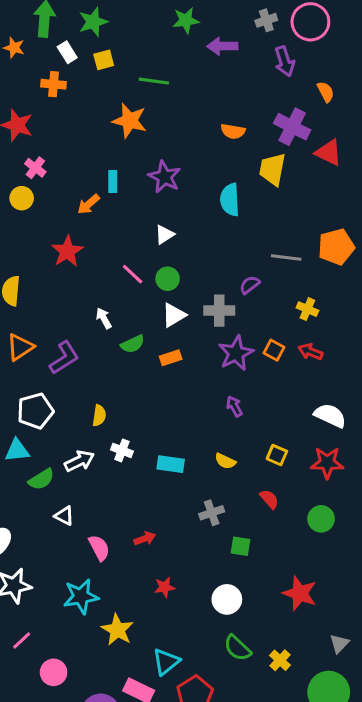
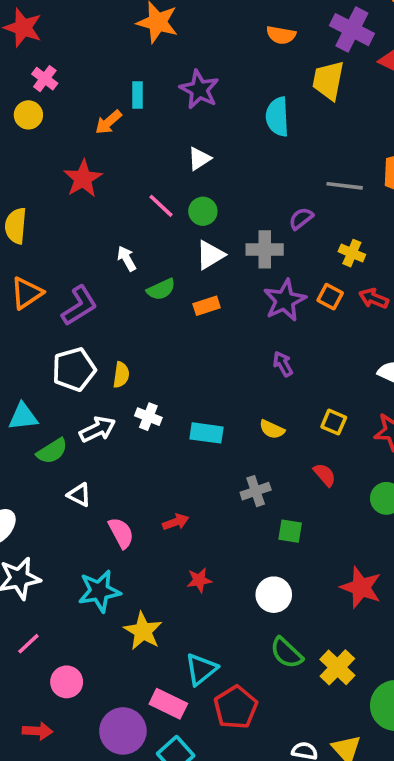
yellow cross: (307, 309) -> (352, 253), moved
white pentagon: (35, 411) -> (74, 369), moved
yellow cross: (280, 660) -> (337, 667), size x1.4

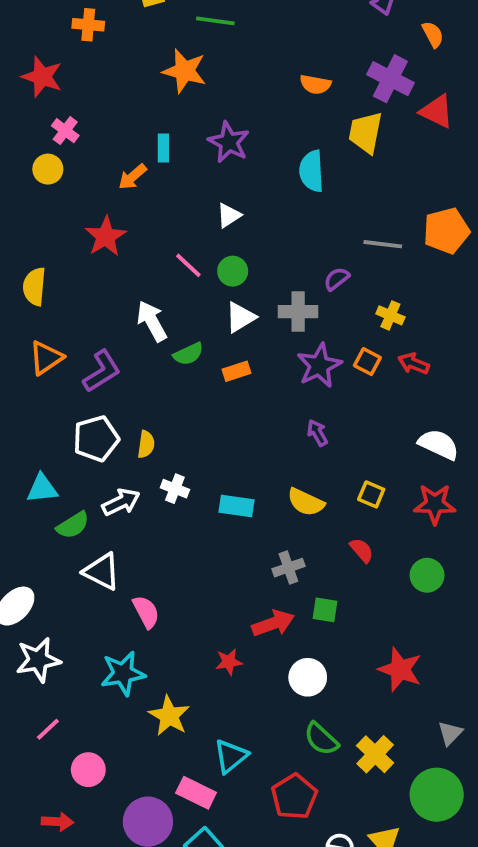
white arrow: (127, 258) -> (152, 321), size x1.5
yellow semicircle: (272, 429) -> (306, 502), size x1.4
white triangle: (79, 495) -> (102, 571), size x1.5
red arrow: (176, 522) -> (273, 623), moved, size x1.5
red pentagon: (236, 707) -> (294, 797), moved

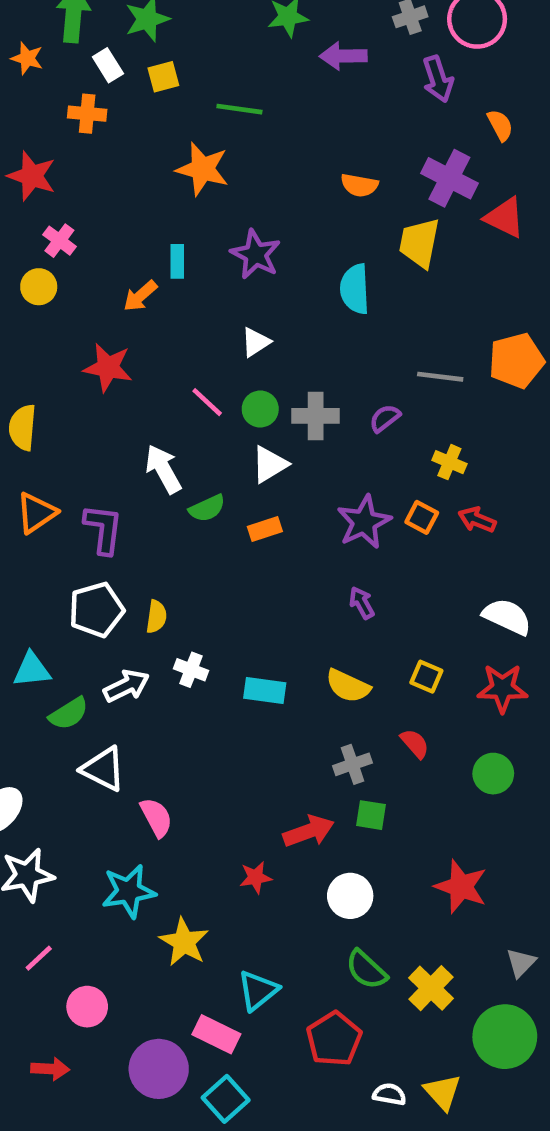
red star: (106, 236) -> (108, 367), turned -30
gray cross: (298, 312) -> (316, 416), moved
purple L-shape: (102, 371) -> (103, 529), turned -51
gray cross: (288, 568) -> (353, 764), moved

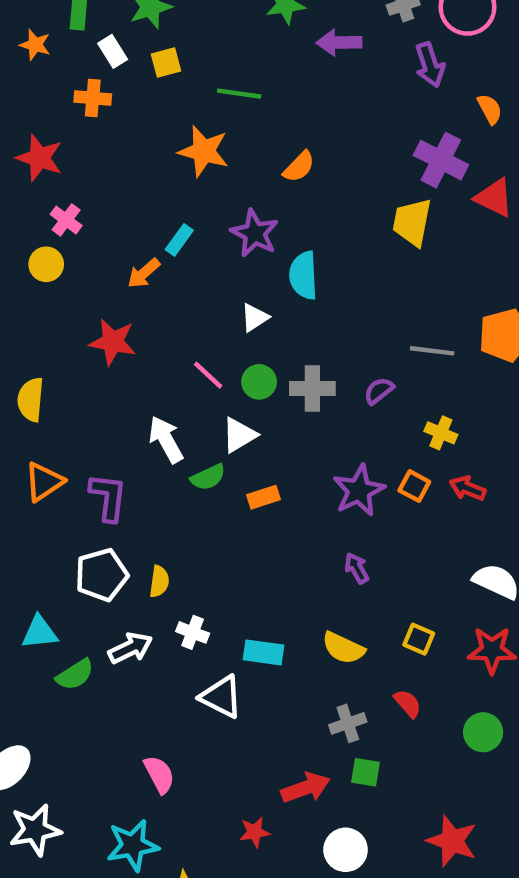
orange semicircle: (359, 185) -> (299, 167), moved, turned -56
cyan rectangle: (177, 261) -> (179, 240), turned 36
cyan semicircle: (355, 289) -> (303, 275), moved
white triangle: (269, 464) -> (239, 435), moved
white triangle: (103, 769) -> (221, 697), moved

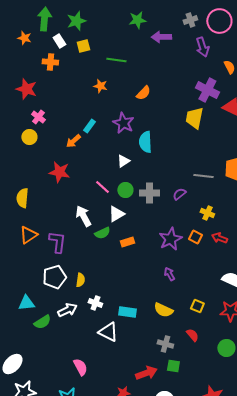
orange star: (204, 151) -> (100, 86), size x0.6
gray cross: (348, 723) -> (165, 344), turned 35

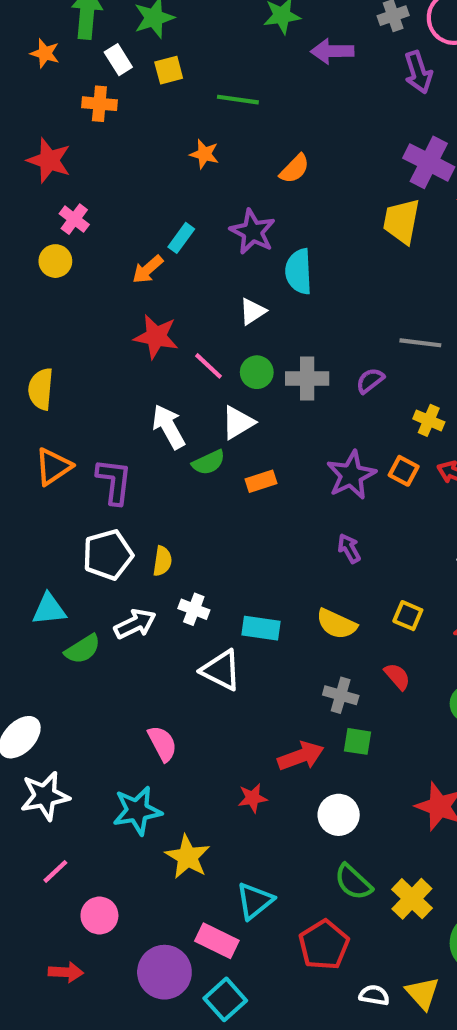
red star: (59, 172) -> (156, 337), moved

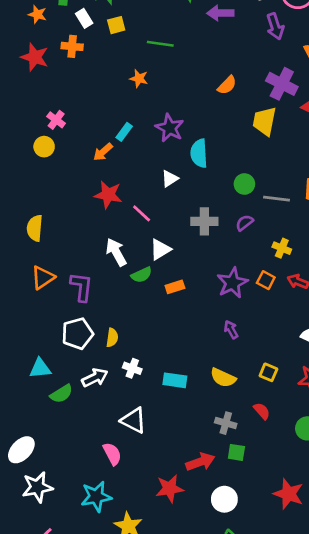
red star: (49, 160) -> (35, 57), moved
orange semicircle: (295, 169) -> (227, 85), moved
green circle: (257, 372) -> (244, 184), moved
white triangle: (221, 670) -> (134, 420), moved
red star: (253, 798) -> (170, 489), size x1.5

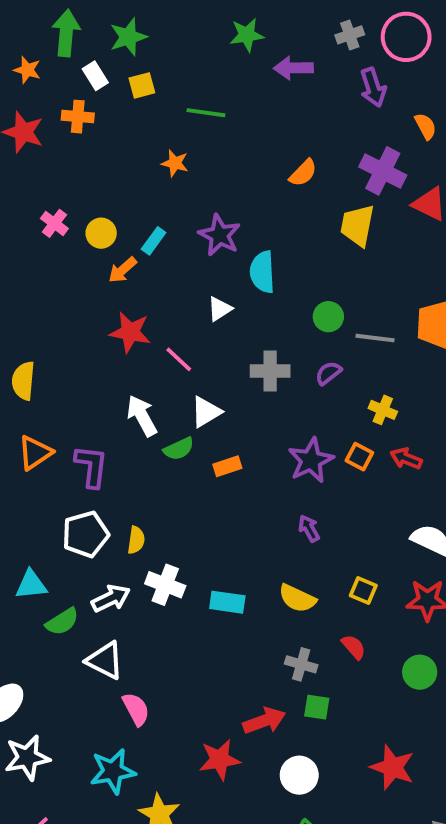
yellow circle: (44, 147) -> (101, 233), moved
white cross: (132, 368) -> (165, 585), size x1.4
white triangle: (134, 420) -> (105, 661), moved

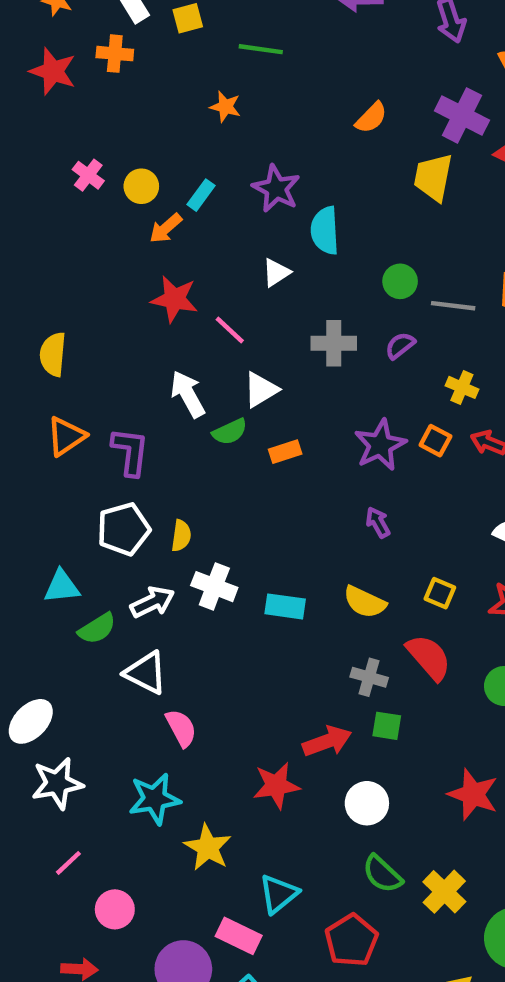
red semicircle: (354, 647) -> (429, 657), size x1.6

